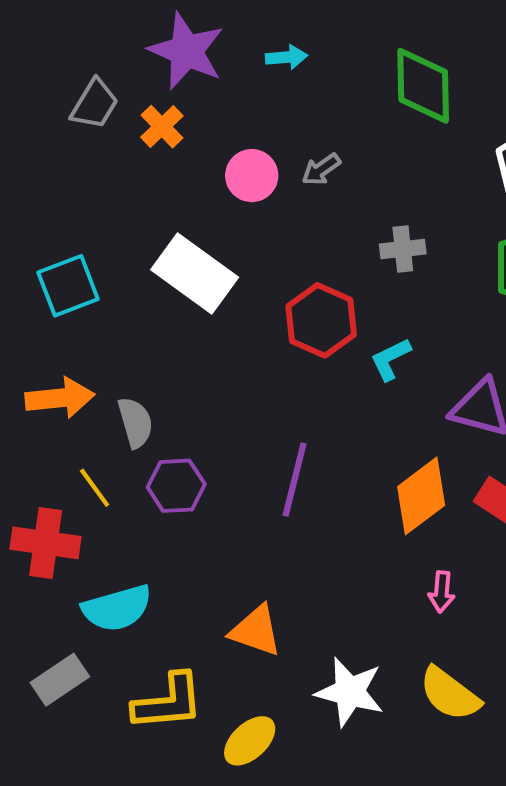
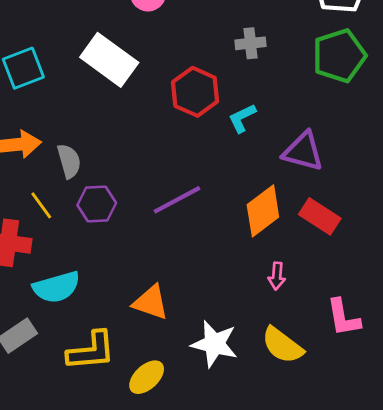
purple line: (295, 480) -> (177, 200), turned 48

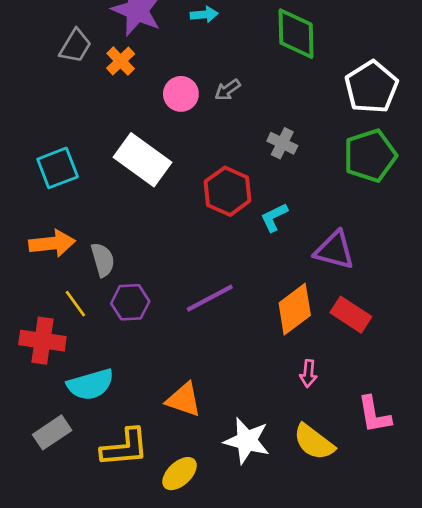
gray cross: (250, 43) -> (282, 143), turned 32

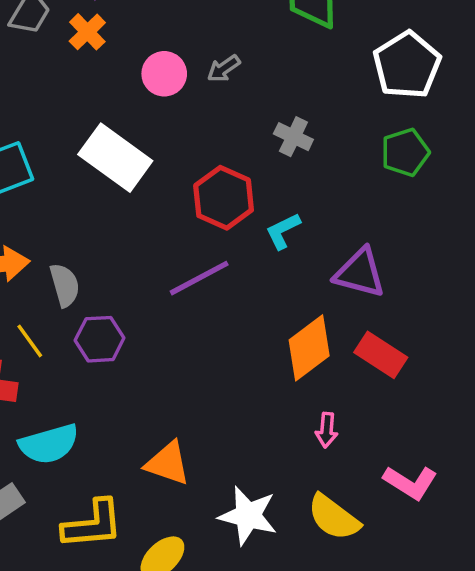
green pentagon: (370, 156) -> (405, 152), size x0.7
purple line: (210, 298) -> (199, 278), moved
pink L-shape: (374, 415) -> (410, 482), turned -48

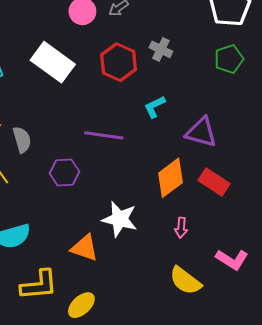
red hexagon: (224, 198) -> (119, 62), moved
purple line: (199, 278) -> (104, 135), turned 36
purple hexagon: (100, 339) -> (64, 173), moved
white star: (248, 516) -> (120, 219), moved

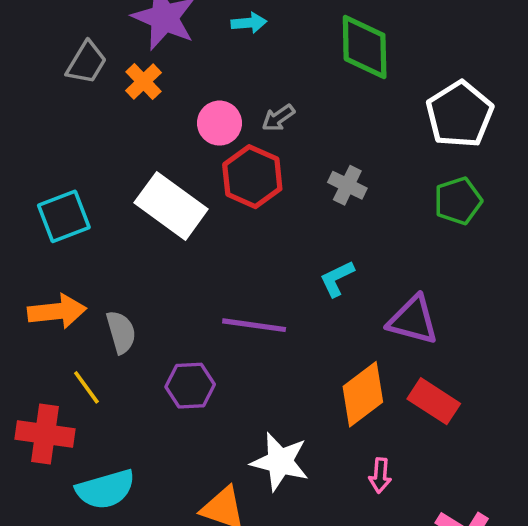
red hexagon: (119, 62) -> (252, 177), moved

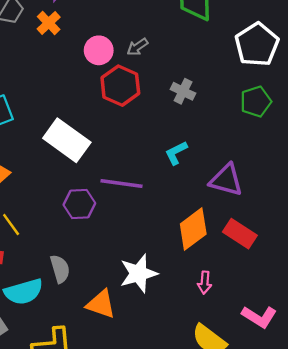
white rectangle: (171, 206) -> (67, 140), moved
gray semicircle: (121, 332) -> (60, 269), moved
purple hexagon: (190, 386) -> (79, 204), moved
white star: (280, 462) -> (139, 273), turned -30

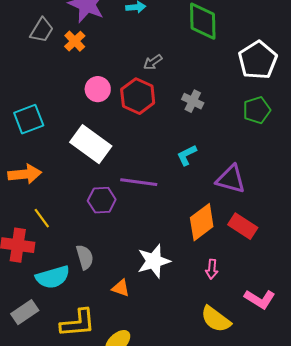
pink circle: (99, 50) -> (98, 89), moved
orange triangle: (101, 304) -> (121, 288), size x0.7

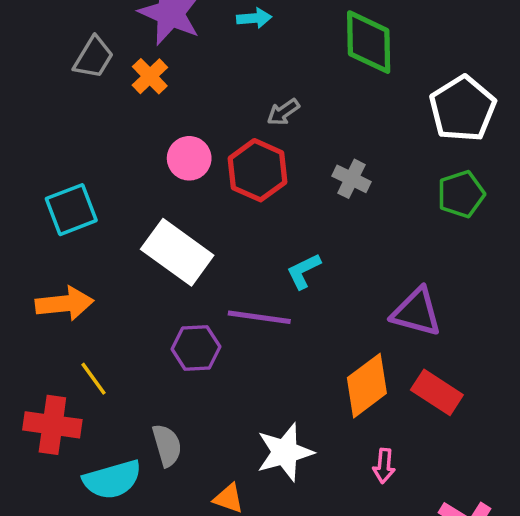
cyan L-shape: (187, 155) -> (304, 271), moved

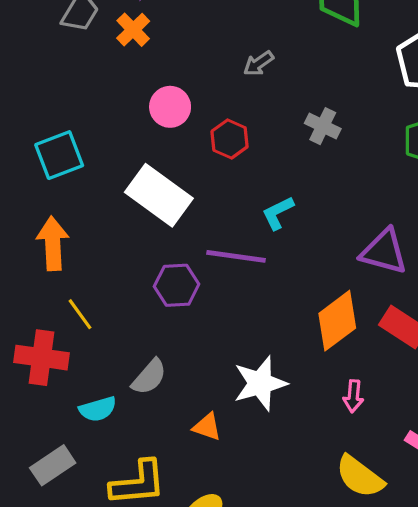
red hexagon: (258, 170) -> (230, 139), moved, size x0.7
orange arrow: (64, 304) -> (53, 243), turned -87
gray semicircle: (167, 445) -> (149, 377), turned 57
cyan semicircle: (112, 480) -> (98, 409), size x0.7

